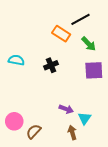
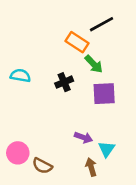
green arrow: (89, 44) -> (94, 64), moved
purple square: (94, 70) -> (104, 94), moved
brown semicircle: (34, 132) -> (42, 166), turned -105

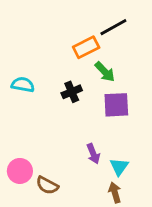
orange rectangle: (77, 42) -> (86, 47), turned -60
purple arrow: (83, 137) -> (93, 154), turned 48
brown arrow: (91, 167) -> (115, 193), moved

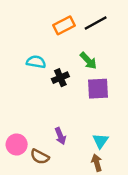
orange rectangle: (86, 47) -> (64, 25), moved
cyan semicircle: (23, 85) -> (36, 62), moved
purple arrow: (93, 154) -> (60, 136), moved

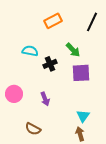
black line: (96, 23) -> (92, 22), moved, turned -36
purple arrow: (60, 136) -> (45, 99), moved
pink circle: (17, 144) -> (14, 94), moved

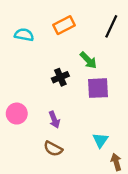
cyan semicircle: (30, 51) -> (24, 35), moved
brown semicircle: (33, 129) -> (53, 149), moved
brown arrow: (80, 134) -> (116, 162), moved

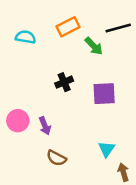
black line: (111, 26) -> (118, 28), turned 50
green arrow: (88, 60) -> (94, 46), moved
purple arrow: (54, 120) -> (45, 126), moved

